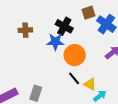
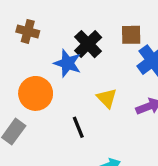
orange circle: (75, 55) -> (36, 93), moved
yellow triangle: (90, 84) -> (107, 98), moved

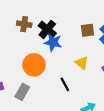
brown square: (131, 35) -> (87, 30), moved
black cross: (88, 44) -> (47, 29), moved

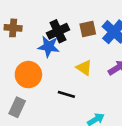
black cross: (47, 29) -> (58, 31), moved, turned 30
black line: (65, 84) -> (66, 94), turned -40

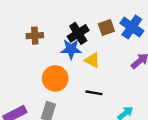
yellow triangle: (84, 68) -> (92, 60), moved

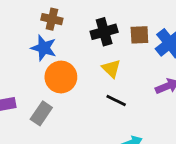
blue star: (71, 49) -> (44, 48), moved
black line: (94, 93) -> (116, 101), moved

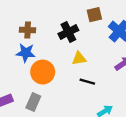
brown square: (139, 35) -> (94, 15), moved
yellow triangle: (111, 69) -> (79, 58), turned -42

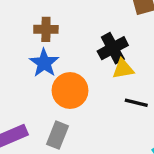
black cross: (68, 32) -> (113, 48), moved
blue star: (26, 53) -> (44, 63), turned 30

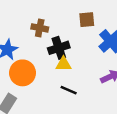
brown cross: (46, 29) -> (40, 28), moved

